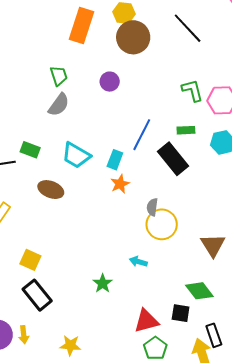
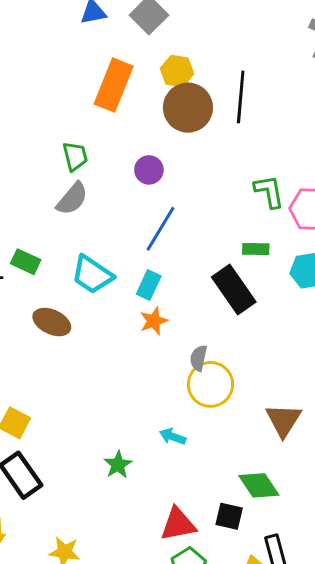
black line: (188, 28) -> (241, 97), moved, turned 44
blue line: (142, 135) -> (160, 229), moved

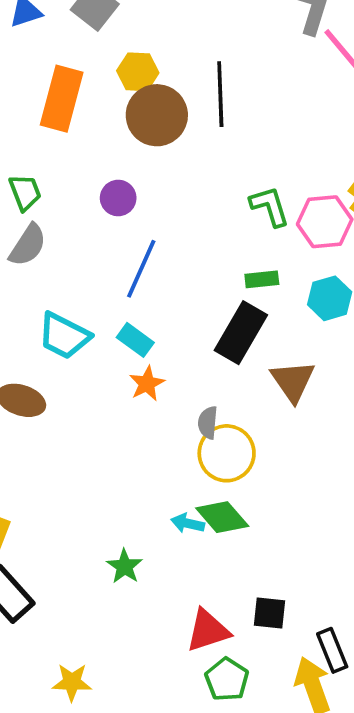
cyan rectangle: (149, 285) -> (135, 340), turned -72
black rectangle: (234, 289) -> (241, 333), turned 72
brown triangle: (283, 420) -> (293, 381), moved
green diamond: (259, 485) -> (222, 517), moved

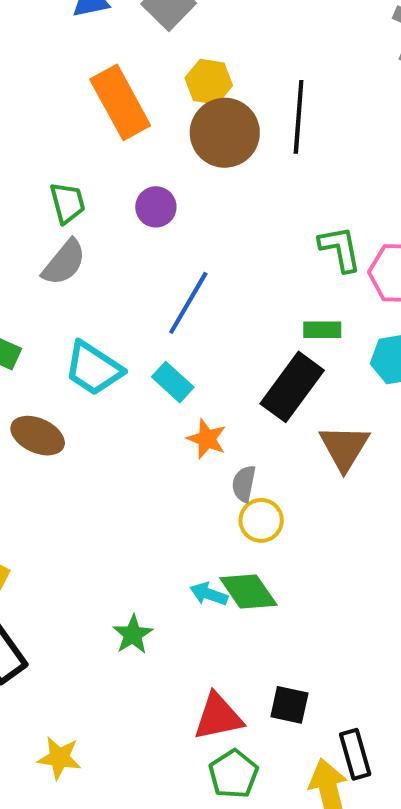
orange rectangle: (62, 99) -> (120, 102), turned -50
purple circle: (118, 198) -> (156, 207), moved
orange star: (147, 384) -> (207, 439), moved, turned -30
yellow circle: (227, 453) -> (261, 520), size x0.7

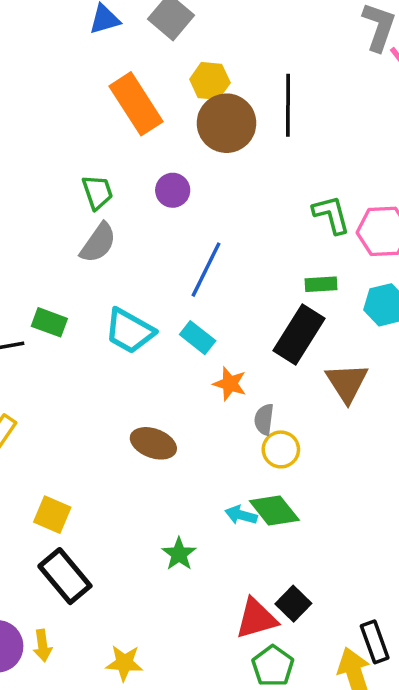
brown ellipse: (38, 436) -> (153, 443), moved
black square: (289, 705) -> (293, 604), moved, turned 36

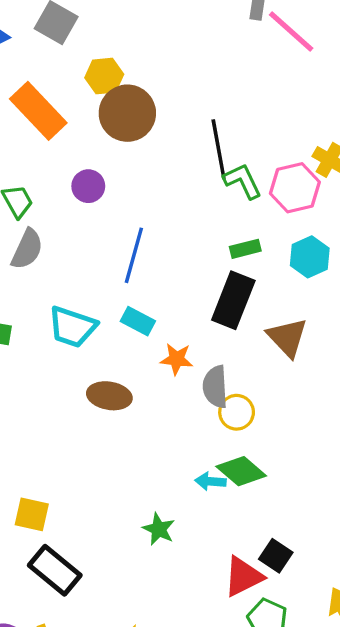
black line: (288, 105) -> (219, 149), moved
gray semicircle: (264, 419) -> (215, 387), size x1.4
brown ellipse: (153, 443) -> (109, 396), moved

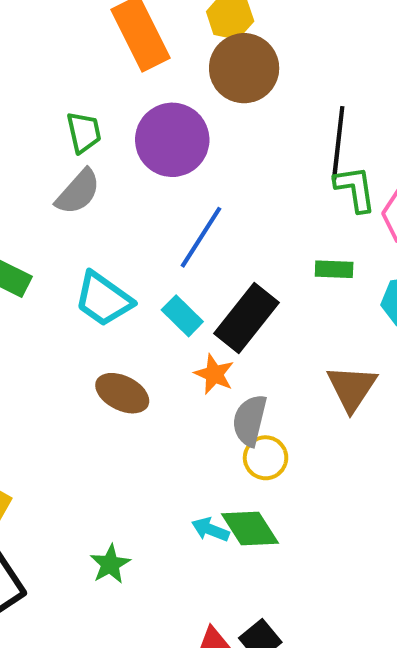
purple circle: (88, 186) -> (172, 140), size x1.8
black rectangle: (233, 300) -> (247, 318), moved
green star: (159, 529) -> (110, 564), moved

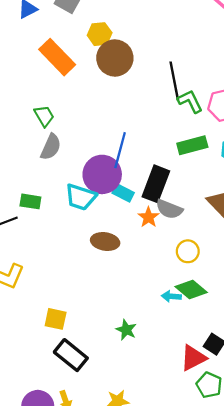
purple circle: (172, 140) -> (102, 174), moved
green rectangle: (334, 269) -> (192, 145), size x1.5
orange star: (214, 374) -> (148, 217), turned 30
gray semicircle: (250, 420) -> (169, 209), moved, turned -64

